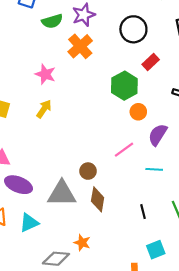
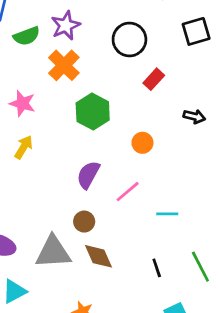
green hexagon: (124, 86) -> (93, 112), moved
purple semicircle: (158, 135) -> (88, 175), moved
brown diamond: (98, 199) -> (99, 256), turned -30

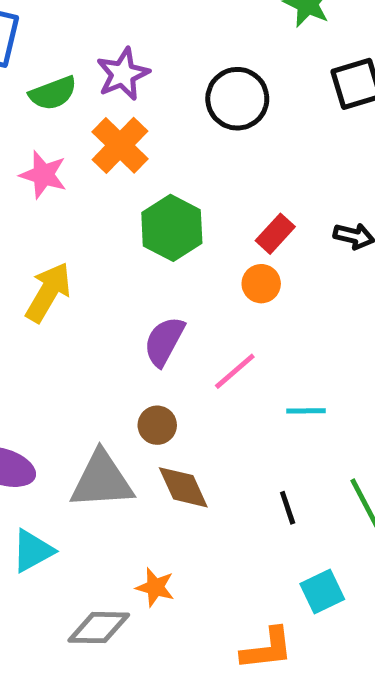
red rectangle: (154, 79) -> (275, 234), moved
pink star: (22, 103) -> (43, 175), moved
yellow arrow: (24, 147) -> (48, 292), size x1.4

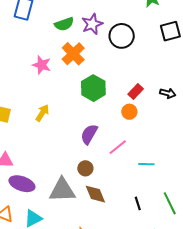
purple star: (123, 74) -> (92, 24), moved
green semicircle: (53, 93) -> (64, 24), moved
yellow arrow: (48, 292) -> (42, 113), size x0.7

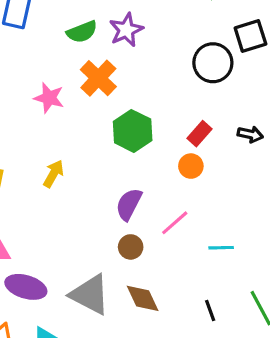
black circle: (122, 36) -> (213, 63), moved
brown circle: (85, 168) -> (131, 247), moved
gray triangle: (62, 190) -> (90, 295), turned 32

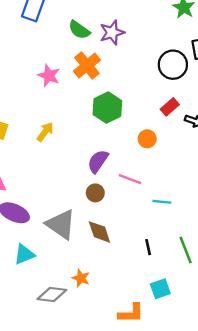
green semicircle: (82, 32) -> (79, 30), turned 50
red rectangle: (199, 134) -> (170, 107), moved
pink line: (175, 223) -> (130, 179), turned 55

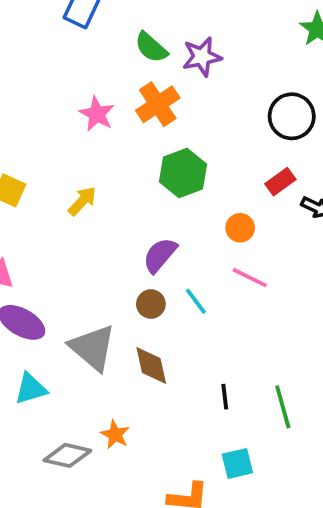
pink line: (130, 179) -> (250, 278), moved
cyan line: (162, 202) -> (196, 301), moved, turned 42

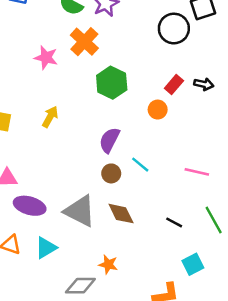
red rectangle: (280, 182) -> (174, 84), moved
pink line: (250, 278) -> (197, 172), moved
black line: (225, 397) -> (174, 222), turned -42

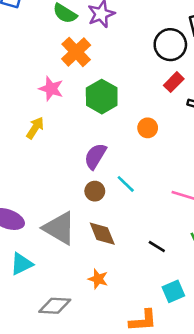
pink star: (46, 58) -> (51, 89), moved
red rectangle: (174, 84) -> (174, 82), moved
orange star: (108, 264) -> (98, 279), moved

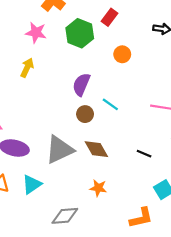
red rectangle: (174, 82) -> (109, 17), moved
gray triangle: (59, 228) -> (60, 150), turned -48

